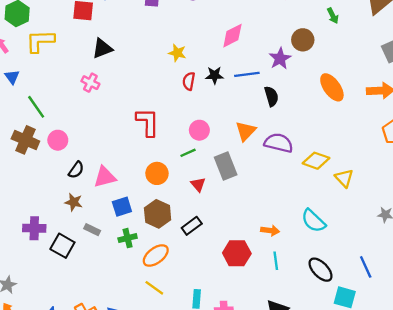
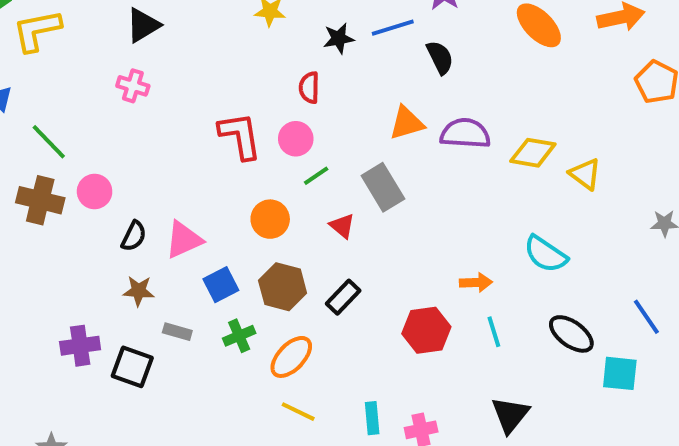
red semicircle: (189, 81) -> (309, 88), moved
pink circle: (199, 130) -> (296, 139), moved
orange triangle: (246, 131) -> (407, 123), turned 40

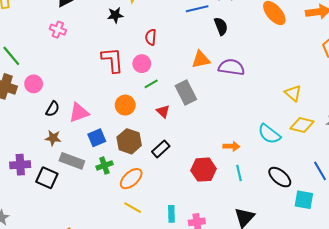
black star: (339, 38) -> (115, 15), moved
yellow diamond: (533, 153) -> (302, 125), moved
gray rectangle: (177, 332) -> (72, 161), size x1.6

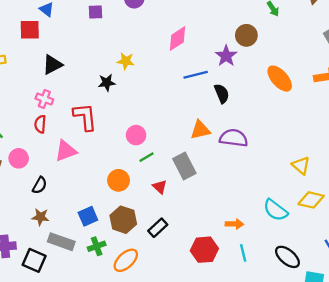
red semicircle: (151, 37) -> (40, 124), moved
red L-shape: (112, 60) -> (85, 117), moved
pink triangle: (79, 113) -> (66, 151), moved

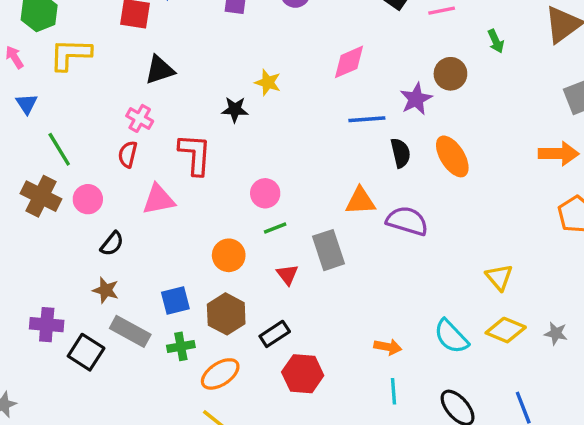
orange ellipse: (280, 79) -> (452, 156), moved
red hexagon: (204, 250) -> (303, 374), moved

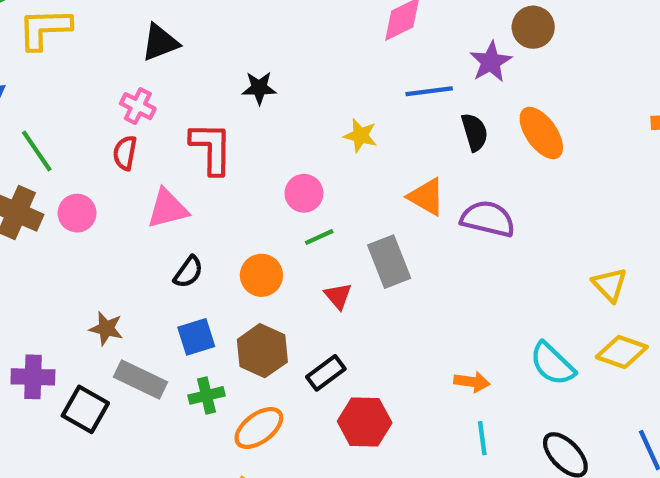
yellow star: (268, 82) -> (360, 136), moved
orange triangle: (360, 201) -> (426, 197), turned 36
black semicircle: (112, 244) -> (188, 272), moved

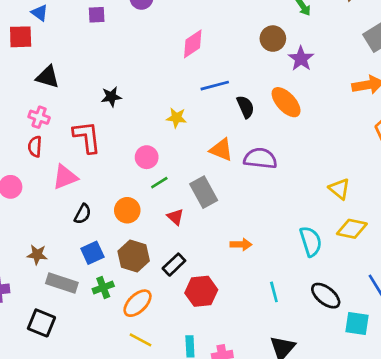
black triangle: (160, 43) -> (48, 77), turned 45
purple star: (491, 62) -> (301, 59), moved
cyan semicircle: (552, 364) -> (311, 241), turned -144
orange arrow: (472, 382) -> (241, 244), moved
black square: (85, 409) -> (41, 323), moved

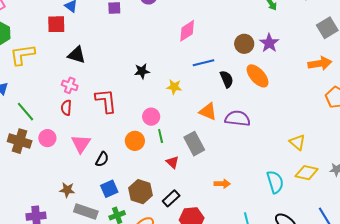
brown circle: (273, 39) -> (244, 44), moved
black star: (111, 97) -> (142, 71), moved
pink triangle: (65, 177) -> (81, 144), moved, turned -35
green line: (159, 183) -> (161, 136), turned -72
orange circle: (127, 210) -> (135, 141), moved

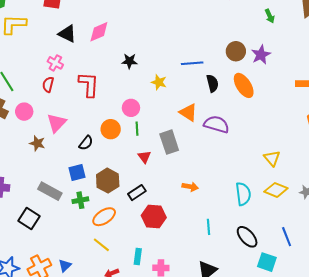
pink diamond: (187, 31) -> (99, 32), moved
black semicircle: (102, 159) -> (86, 143), moved
brown star: (67, 190) -> (37, 143), moved

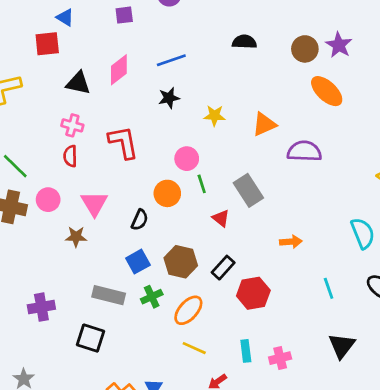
blue line: (192, 63) -> (171, 60), moved
black semicircle: (212, 83) -> (244, 42), moved, turned -60
orange triangle: (188, 112) -> (264, 124), moved, turned -42

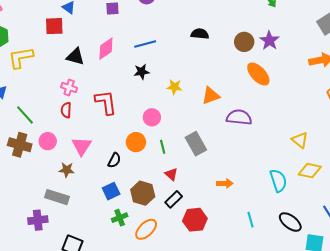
green line: (202, 184) -> (163, 147), moved
red triangle: (221, 218) -> (171, 174), moved
gray rectangle: (109, 295) -> (57, 197), moved

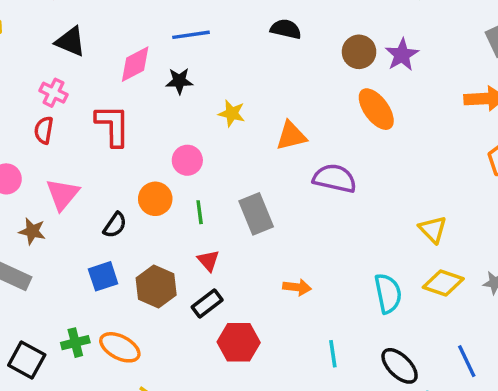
pink diamond: (106, 49) -> (135, 64), moved
green cross: (120, 218) -> (75, 343), moved
orange ellipse: (146, 229) -> (120, 347), moved, turned 65

